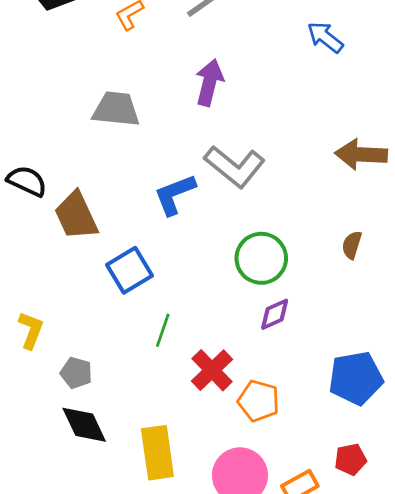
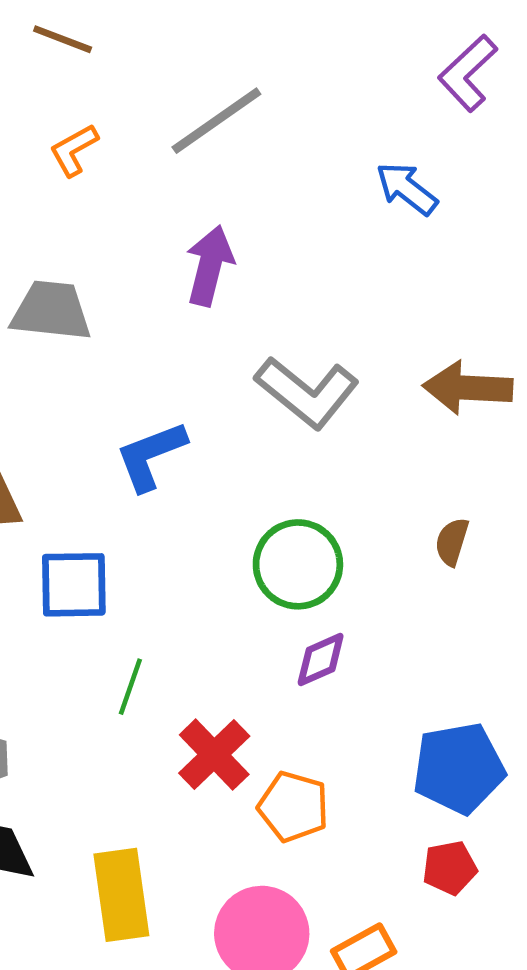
gray L-shape: (235, 166) -> (307, 392), moved
blue square: (129, 270) -> (74, 585), turned 30
red pentagon: (350, 459) -> (450, 868), moved

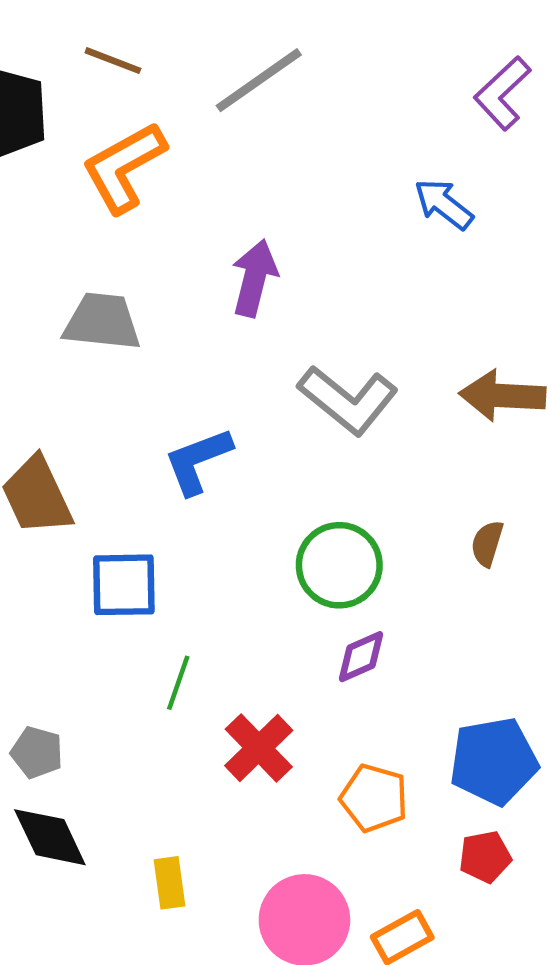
gray line: (216, 121) -> (259, 80), moved
orange L-shape: (74, 150) -> (124, 167), size x1.8
orange pentagon: (293, 807) -> (374, 798), moved
yellow rectangle: (121, 895) -> (170, 883), size x0.6

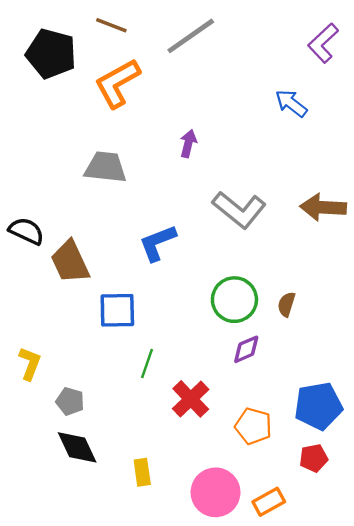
purple arrow: (254, 278) -> (188, 144), size x0.7
brown semicircle: (487, 543) -> (286, 304), moved

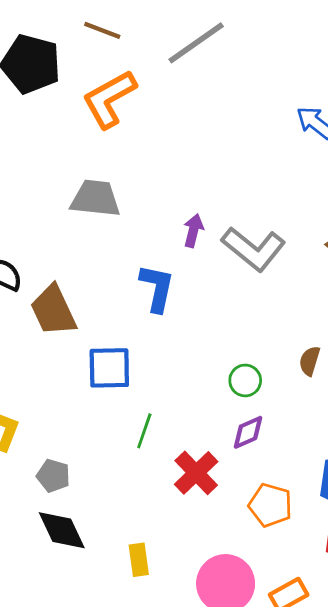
purple arrow: (188, 144) -> (193, 231), moved
blue L-shape: (158, 243) -> (157, 288), turned 123
green circle: (234, 300) -> (245, 380), moved, size x0.6
purple diamond: (246, 349) -> (248, 432), moved

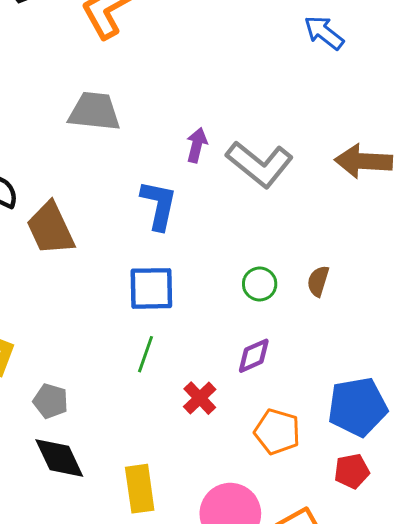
blue square: (109, 368) -> (151, 288), moved
green circle: (245, 380) -> (260, 284), moved
red cross: (196, 473) -> (200, 398), size x0.7
yellow rectangle: (139, 560) -> (140, 489), size x1.4

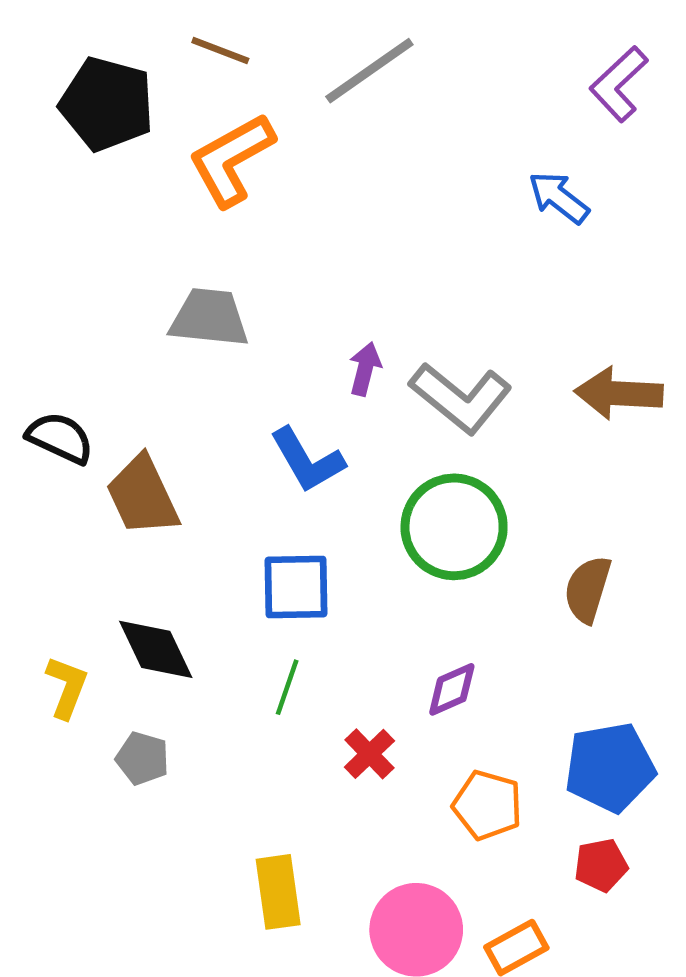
blue L-shape: (159, 205) -> (307, 460), turned 138
brown semicircle: (318, 281) -> (588, 589), moved, size x1.4
green circle: (260, 284) -> (454, 527), moved, size x2.0
black diamond: (59, 458) -> (156, 649), moved

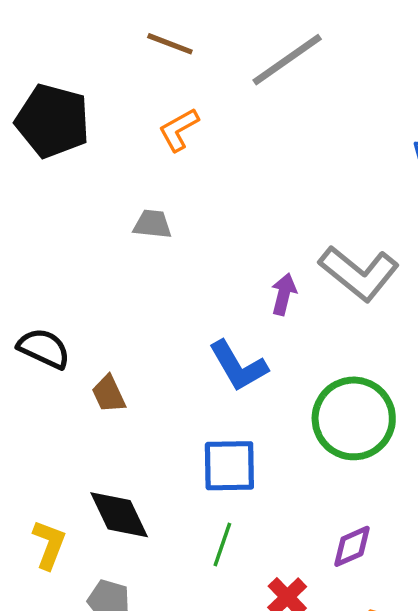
black pentagon: (107, 104) -> (53, 121), moved
orange L-shape: (231, 160) -> (179, 130), size x0.6
gray trapezoid: (209, 318) -> (152, 224), moved, size x0.6
gray L-shape: (461, 398) -> (359, 273), moved
brown trapezoid: (142, 496) -> (109, 394), size x0.6

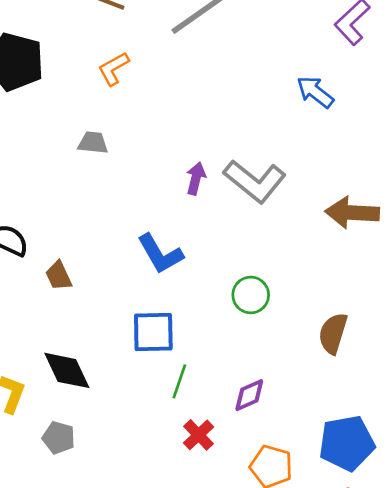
purple arrow: (284, 294) -> (196, 178), moved
green circle: (354, 418) -> (251, 295), size x0.6
green line: (222, 545) -> (179, 381), moved

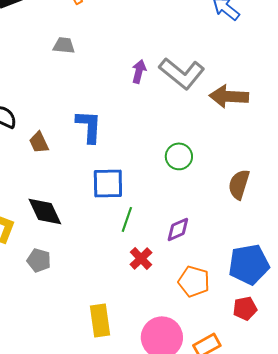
brown arrow: (352, 213) -> (229, 96), moved
blue L-shape: (160, 254) -> (89, 126), moved, turned -147

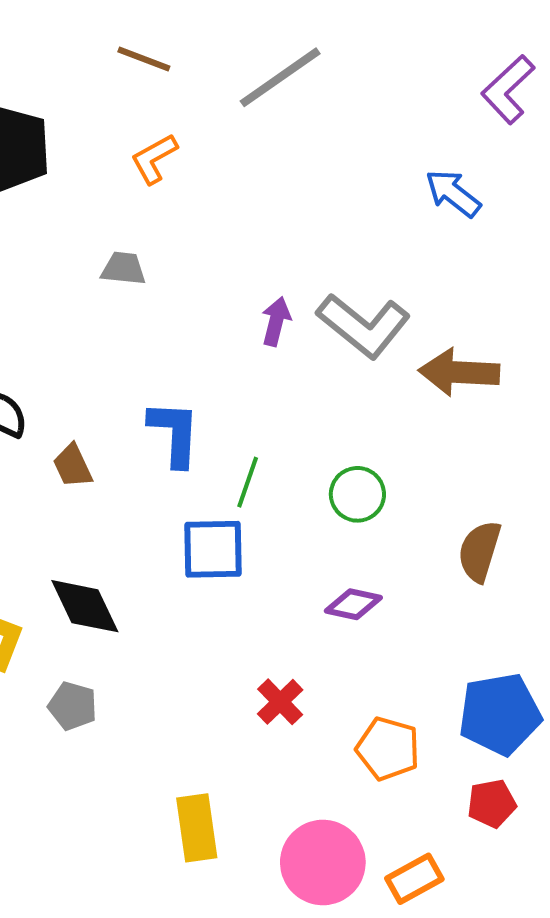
green line: (127, 219) -> (248, 482), moved
purple diamond: (178, 229) -> (353, 604), moved, turned 36

